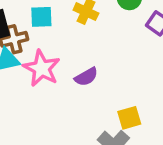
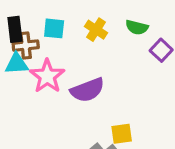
purple semicircle: (86, 77) -> (87, 90), size x1.5

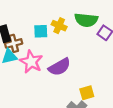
green semicircle: (137, 27) -> (86, 20), size x1.5
cyan square: (54, 28) -> (41, 31), moved

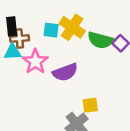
green semicircle: (86, 20) -> (100, 40), moved
yellow cross: (59, 26) -> (72, 27), size x1.5

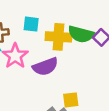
yellow cross: (72, 27) -> (59, 37), moved, turned -30

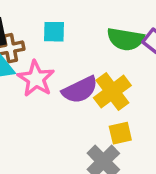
yellow cross: (59, 37) -> (112, 92), moved, turned -35

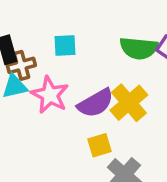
yellow square: (120, 133) -> (100, 145), moved

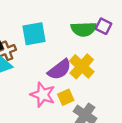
cyan square: (65, 46) -> (34, 34), size x1.5
pink star: (50, 95) -> (43, 95), moved

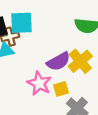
cyan square: (34, 34) -> (21, 23), moved

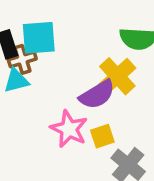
yellow cross: (80, 61) -> (117, 76), moved

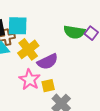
yellow cross: (117, 76) -> (28, 49), moved

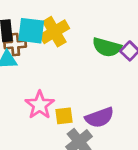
yellow cross: (28, 49) -> (54, 32), moved
purple semicircle: (48, 62) -> (99, 118), moved

